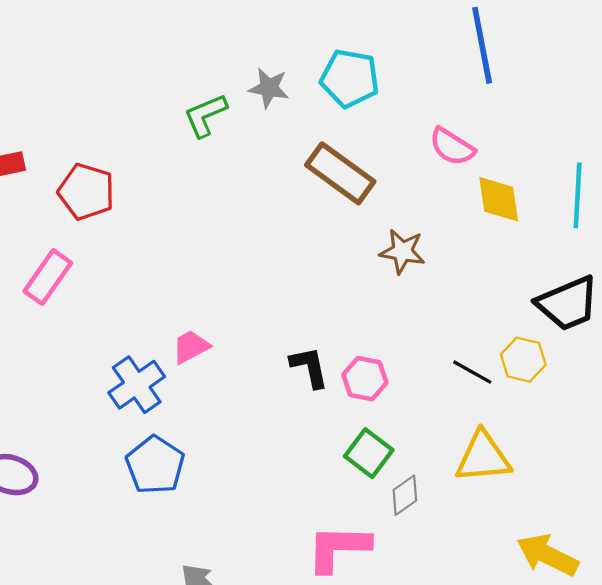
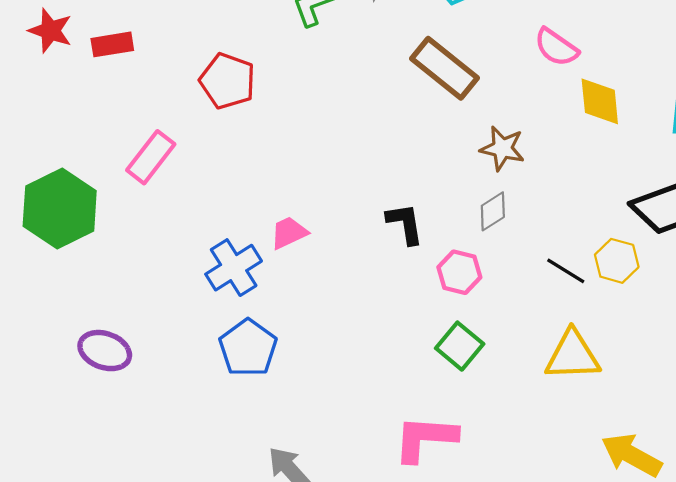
red pentagon: (86, 192) -> (228, 81), moved
black L-shape: (309, 367) -> (405, 224), moved
gray diamond: (405, 495) -> (493, 211), moved

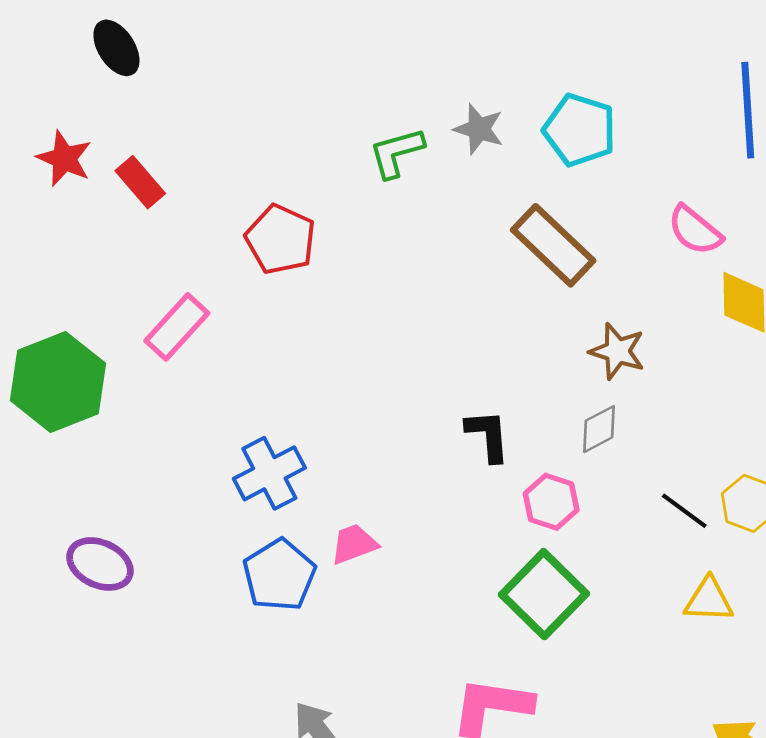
red rectangle: (112, 44) -> (140, 182), turned 54
pink trapezoid: (289, 233) -> (354, 544), moved
green square: (460, 346) -> (544, 594), size x1.4
yellow triangle: (573, 355) -> (709, 600), moved, size x0.7

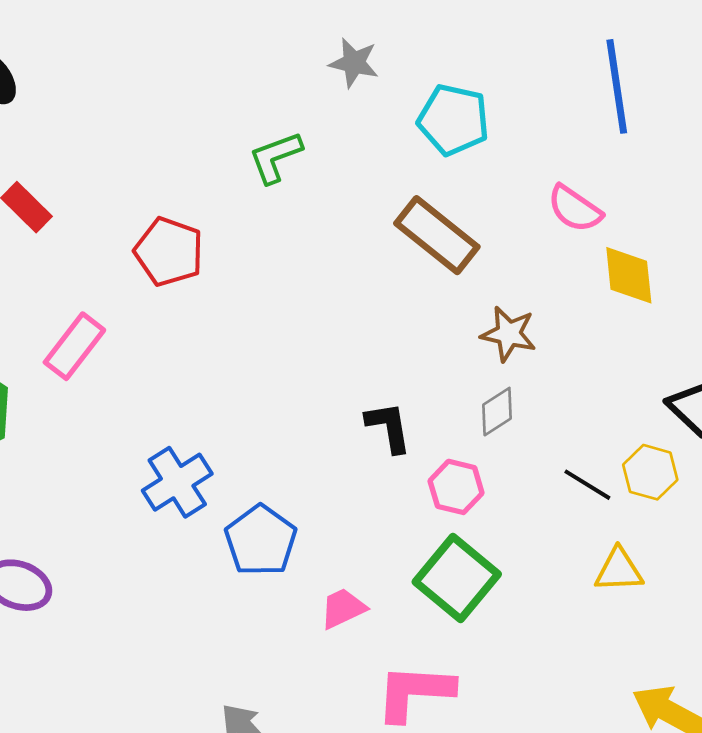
gray star: (479, 129) -> (354, 63), moved
pink trapezoid: (354, 544) -> (343, 608), moved
blue pentagon: (279, 575) -> (261, 541), moved

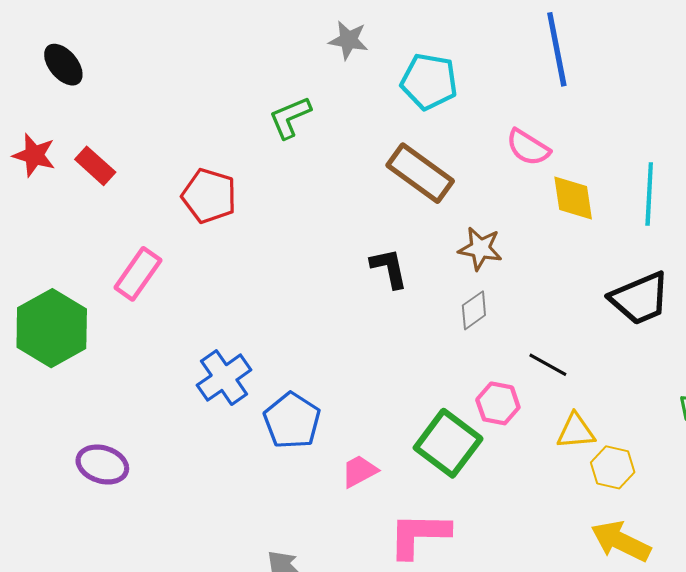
black L-shape: (389, 427) -> (389, 268), moved
yellow hexagon: (650, 472) -> (613, 467), moved
pink hexagon: (456, 487) -> (498, 403), moved

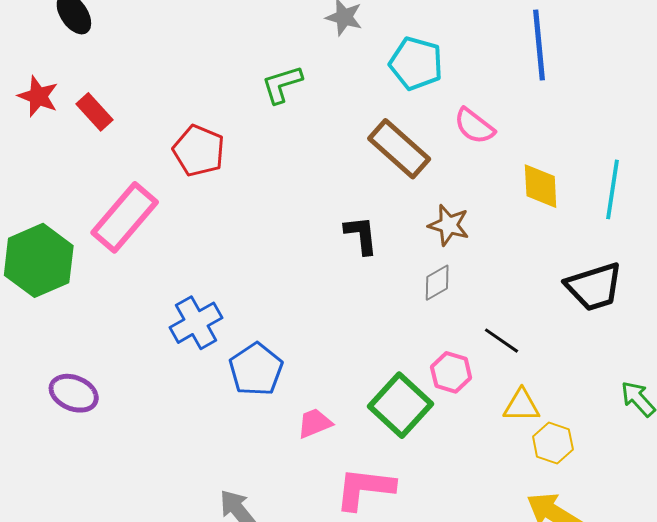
pink semicircle: (528, 147) -> (474, 126), moved
pink rectangle: (138, 274) -> (125, 217), size x1.4

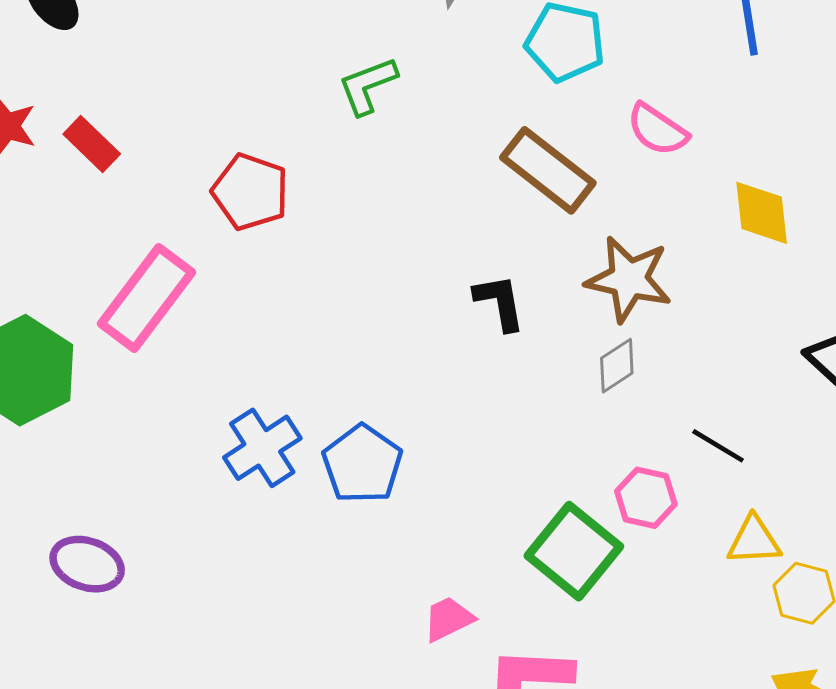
brown star: (449, 225) -> (629, 279), size x1.4
blue pentagon: (256, 369) -> (362, 464), moved
pink trapezoid: (315, 423) -> (448, 619), moved

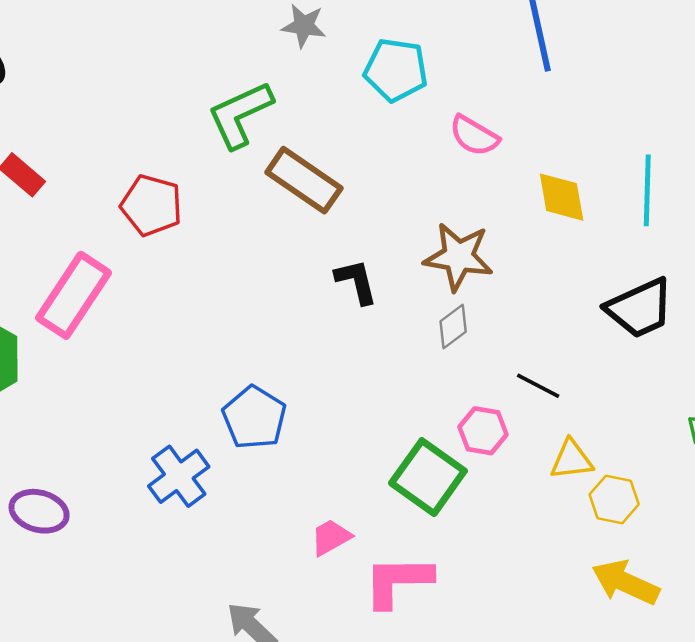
green L-shape: (368, 86) -> (240, 115), size x1.4
brown rectangle: (548, 170) -> (304, 180), moved
blue cross: (262, 448) -> (179, 476), moved

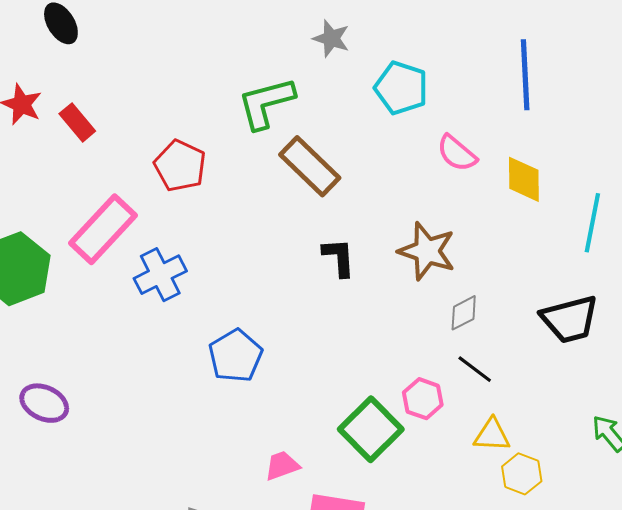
yellow diamond: (562, 197) -> (524, 179), moved
gray diamond: (453, 327) -> (464, 313), moved
blue cross: (179, 476) -> (160, 275), moved

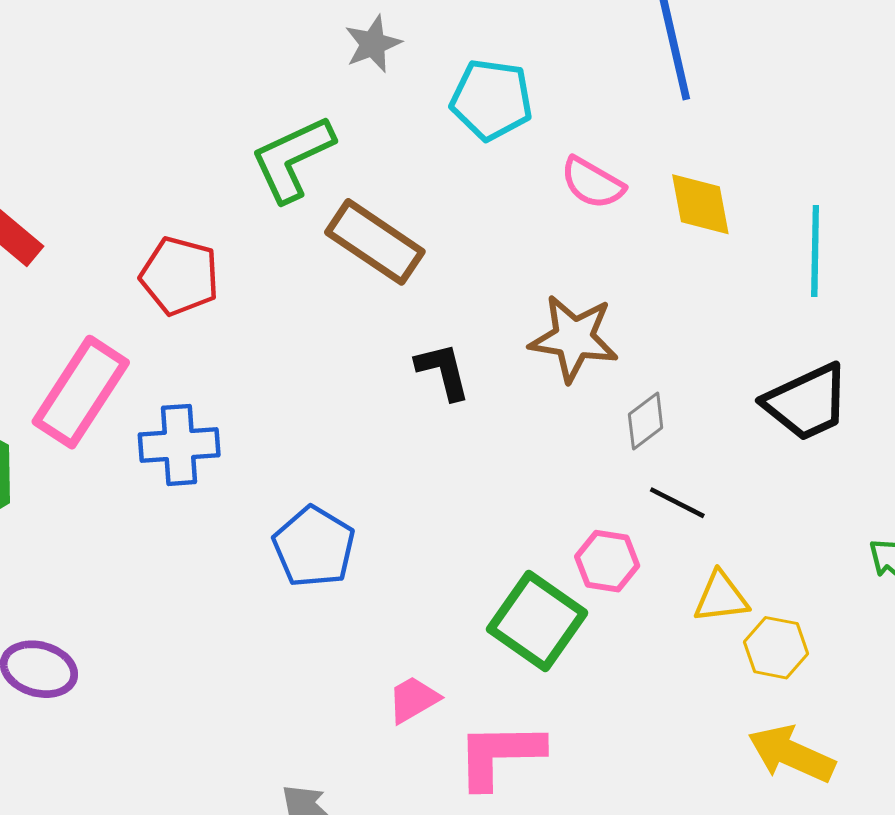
gray star: (331, 38) -> (373, 44), turned -30
blue cross: (160, 275) -> (179, 445), turned 33

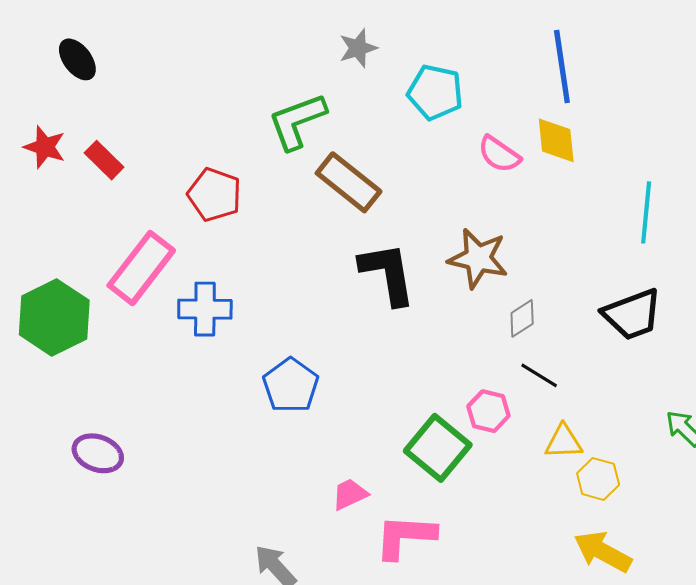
yellow diamond: (700, 204) -> (556, 140), moved
black L-shape: (443, 371) -> (388, 274), size x1.6

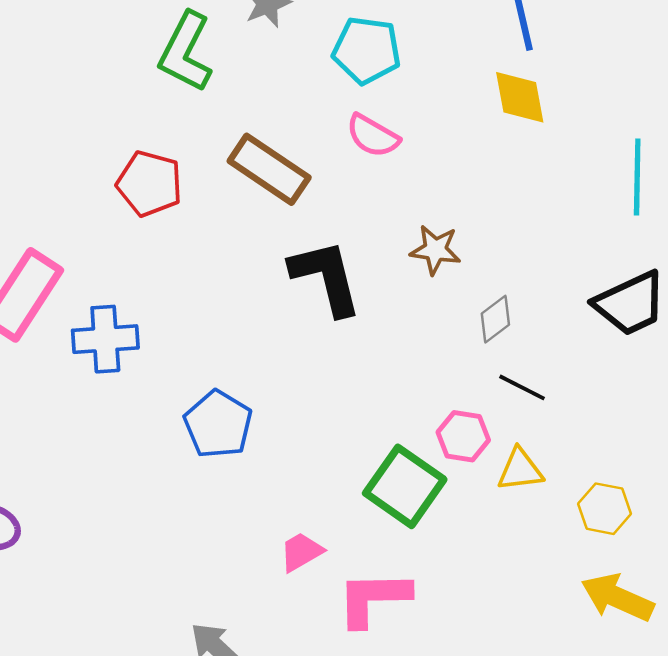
green L-shape: (297, 121) -> (186, 52), moved, turned -38
pink semicircle: (499, 154) -> (373, 136), moved
red pentagon: (215, 195) -> (150, 184), moved
brown star: (478, 258) -> (435, 250), size x0.7
yellow triangle: (564, 442) -> (520, 470), moved

